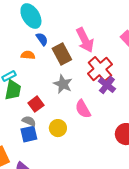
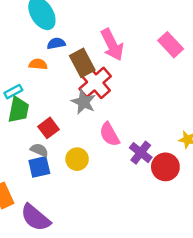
blue semicircle: (42, 39) -> (56, 43), turned -64
red cross: (100, 69) -> (95, 82), moved
purple cross: (107, 85) -> (141, 153), moved

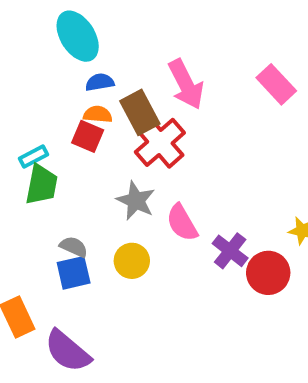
orange semicircle: (38, 64) -> (98, 114), moved
gray star: (84, 102) -> (136, 201), moved
red square: (48, 128) -> (88, 136), moved, turned -30

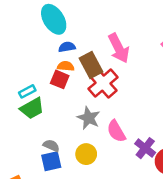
green trapezoid: (42, 185) -> (32, 108), turned 50

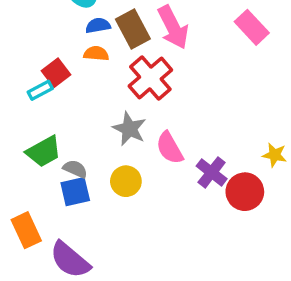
brown rectangle: (91, 65) -> (133, 29), moved
red square: (60, 79) -> (56, 73), moved, turned 30
green trapezoid: (32, 108) -> (44, 151), moved

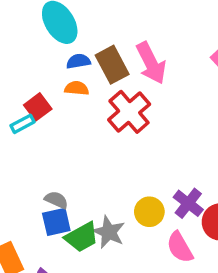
gray star: (129, 129) -> (109, 232), moved
pink semicircle: (170, 148) -> (180, 247), moved
green trapezoid: (44, 151) -> (82, 237), moved
yellow circle: (126, 181) -> (149, 212), moved

